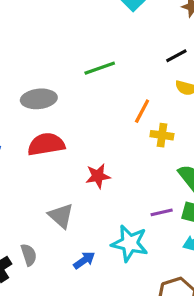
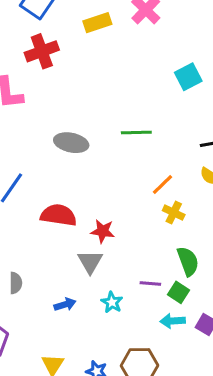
red semicircle: (46, 144) -> (59, 215), moved
gray triangle: (61, 216) -> (90, 262), moved
cyan star: (130, 243) -> (112, 302), size x0.6

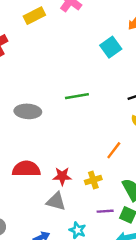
orange line: (162, 185) -> (114, 150), moved
yellow cross: (174, 213) -> (93, 180), moved, turned -35
gray triangle: (90, 262) -> (56, 201), turned -36

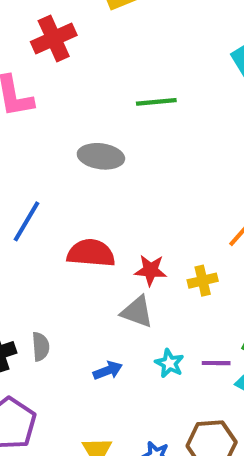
green line: (77, 96) -> (156, 102), moved
purple line: (105, 211) -> (216, 363), moved

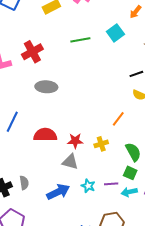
red cross: (54, 39) -> (32, 52), moved
green line: (156, 102) -> (80, 40), moved
blue arrow: (108, 370) -> (58, 192), size x1.6

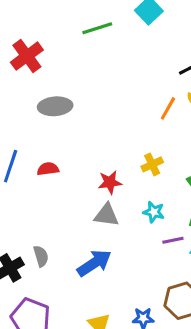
orange line: (118, 119) -> (168, 108), moved
red semicircle: (45, 135) -> (48, 169), moved, size x0.6
yellow cross: (101, 144) -> (152, 164), moved
cyan star: (88, 186) -> (154, 212), moved

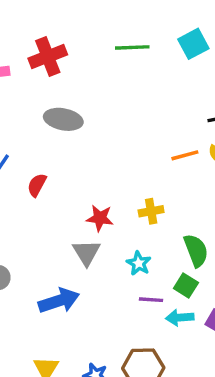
orange line: (168, 108) -> (185, 155), turned 30
red semicircle: (48, 169) -> (37, 185), turned -70
gray triangle: (106, 215) -> (86, 253), turned 36

